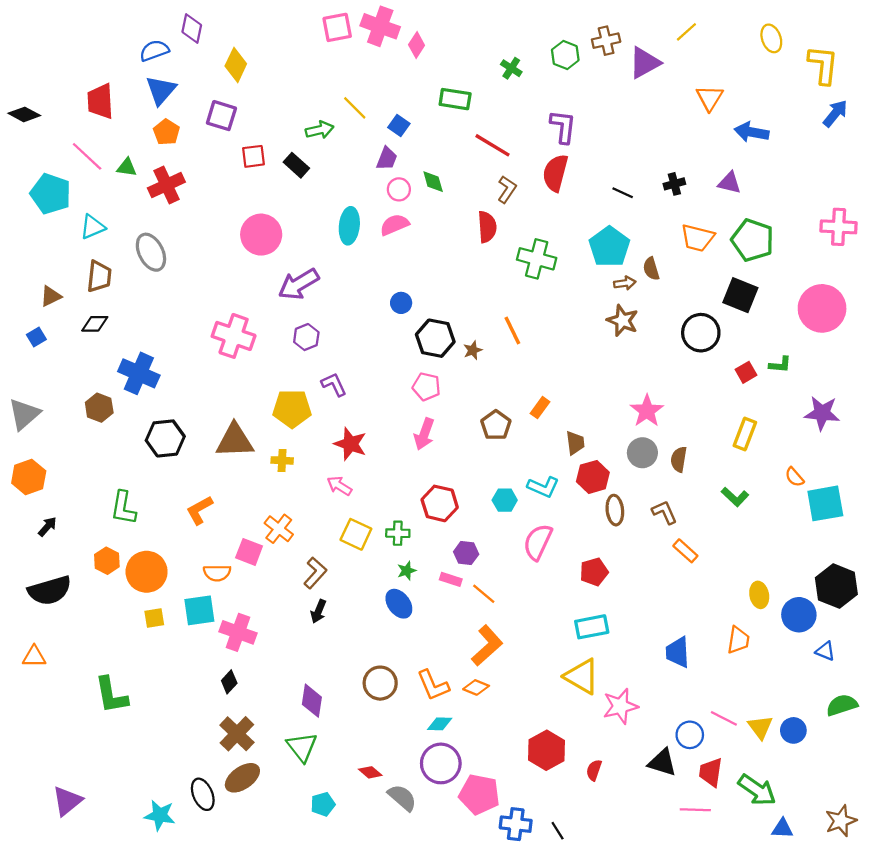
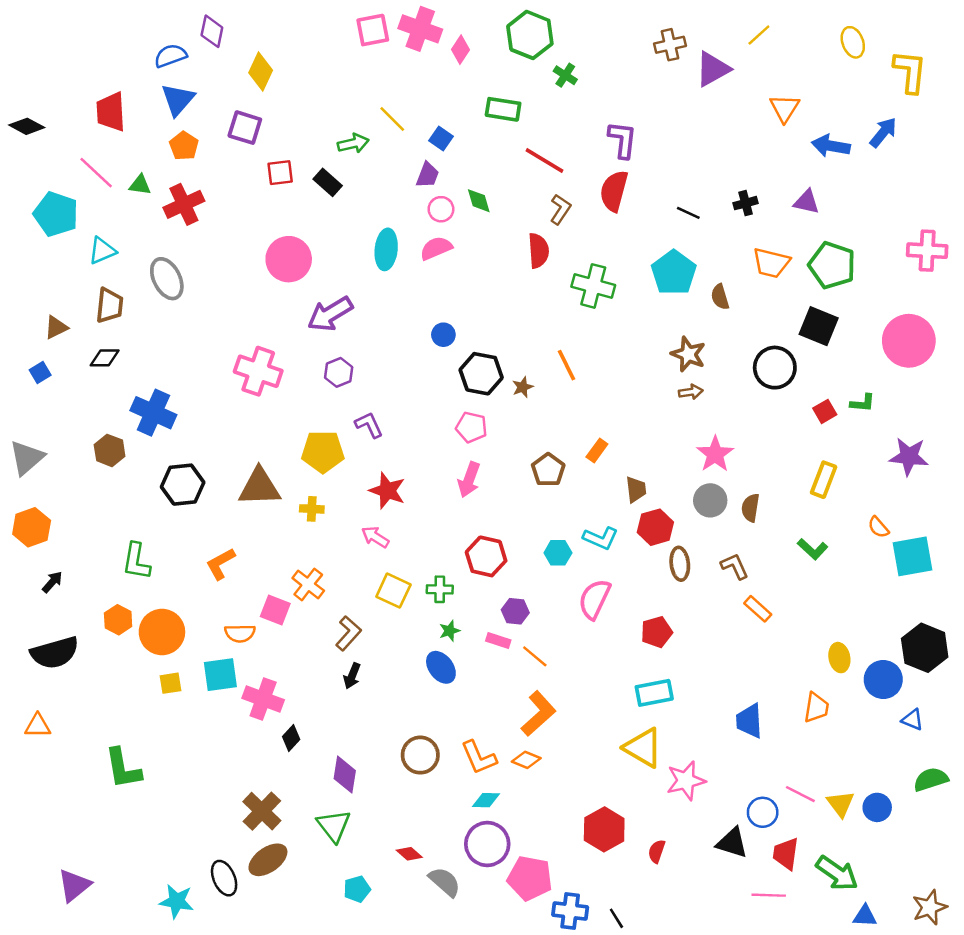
green hexagon: (565, 55) -> (530, 35), moved, size x1.5
blue arrow: (835, 113) -> (883, 132), moved
brown arrow: (625, 283) -> (691, 392), moved
black diamond: (229, 682) -> (291, 738), moved

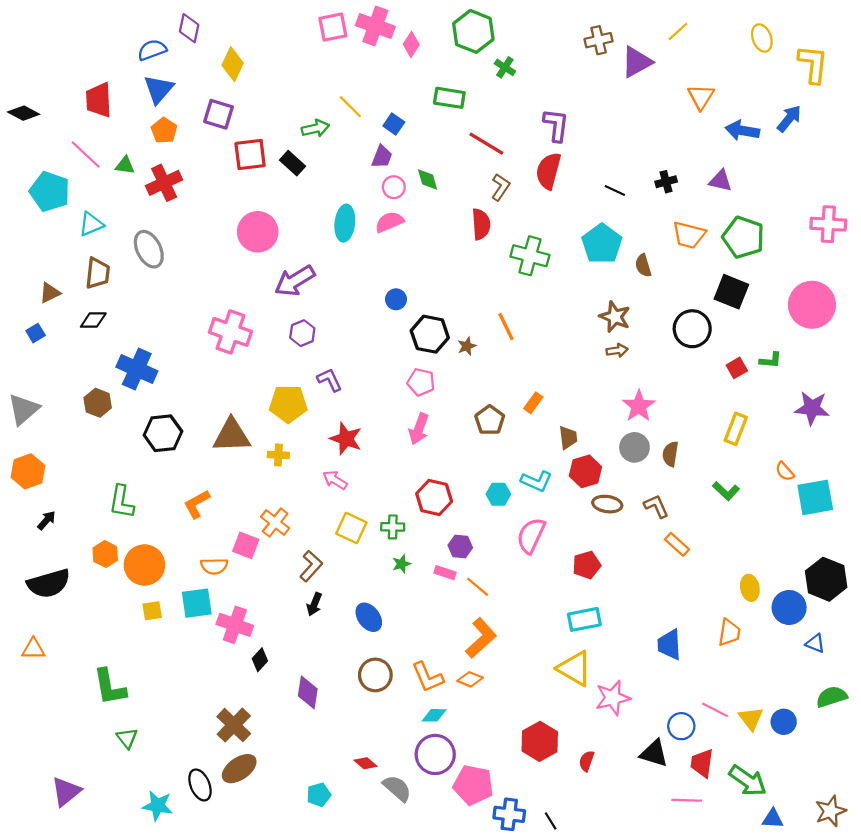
red square: (280, 173) -> (250, 154), size x1.4
brown ellipse: (680, 564) -> (607, 504), turned -76
blue ellipse: (441, 667) -> (369, 617), moved
green triangle: (334, 826) -> (127, 738), moved, size x0.7

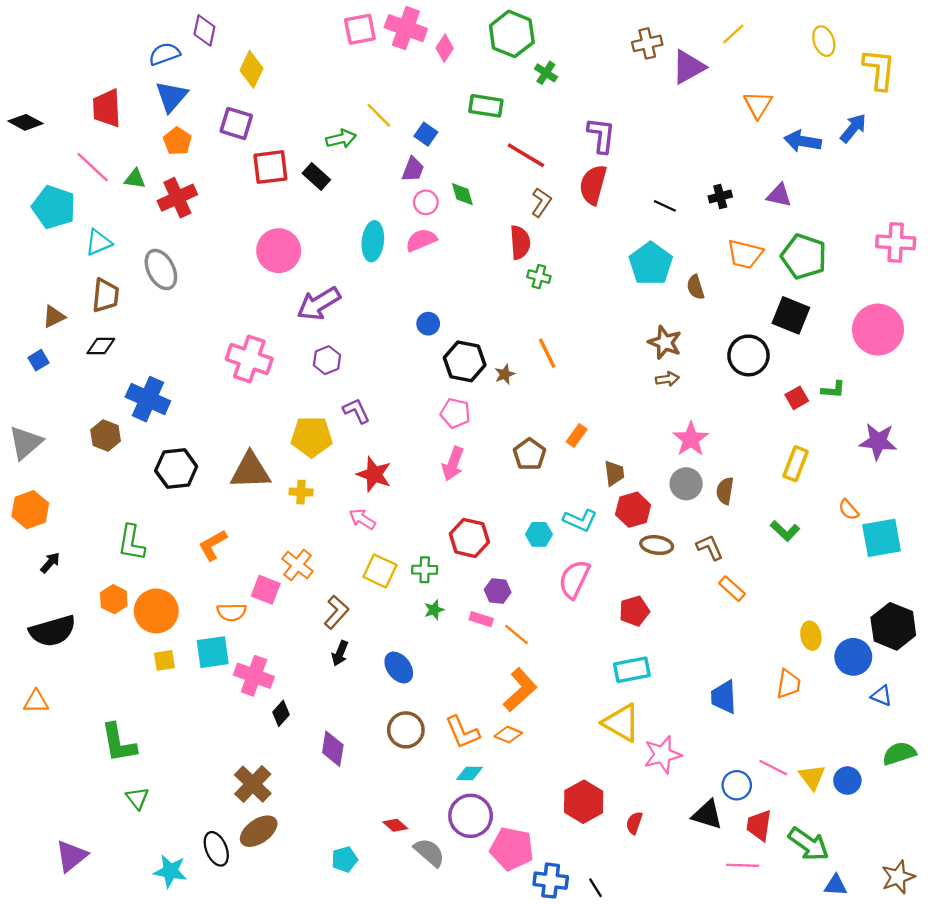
green cross: (530, 256) -> (539, 277), moved, size x0.6

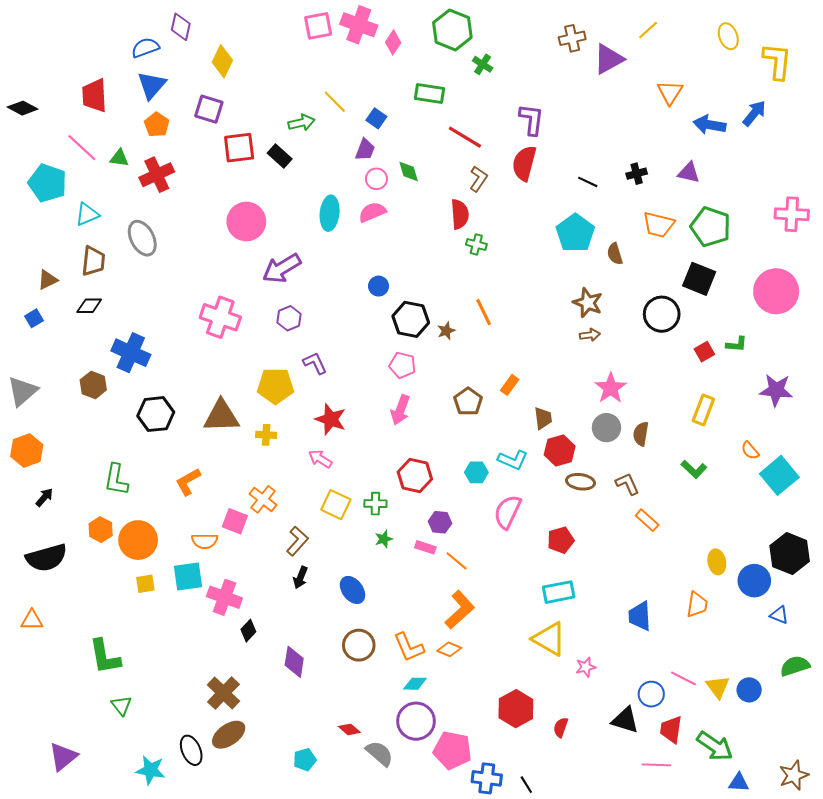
cyan square: (882, 538) -> (779, 475), turned -30
pink star: (663, 755) -> (586, 667), size x0.6

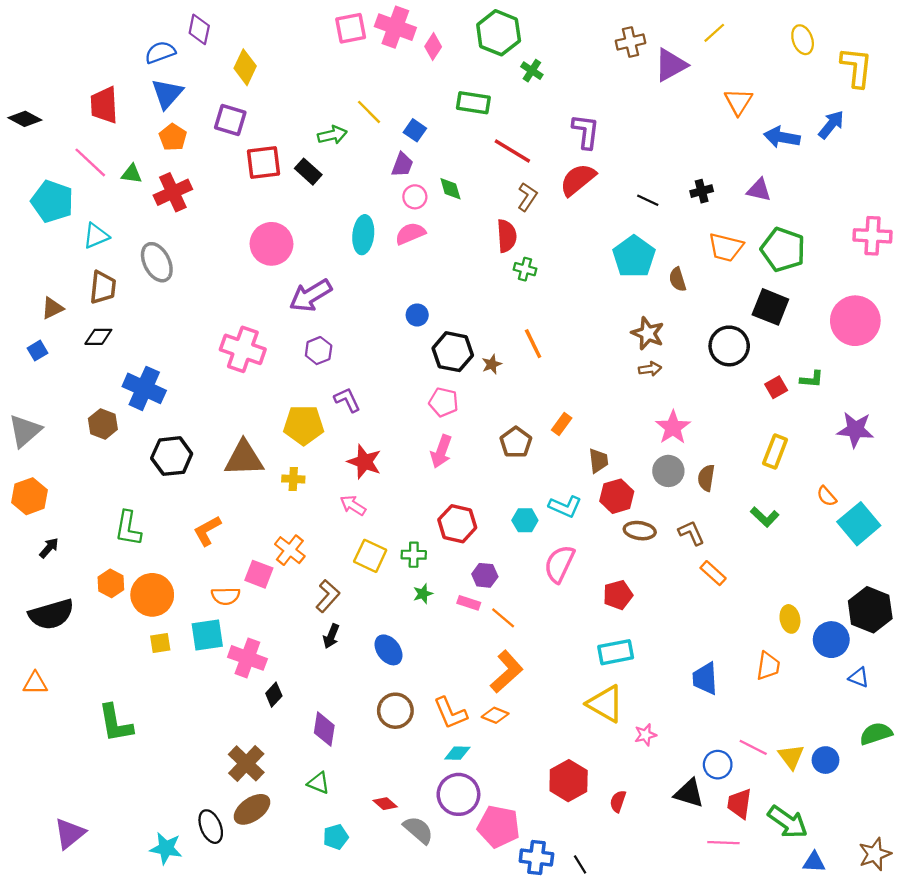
red semicircle: (524, 163) -> (578, 180), turned 36
green triangle: (121, 706) -> (319, 783), moved, turned -30

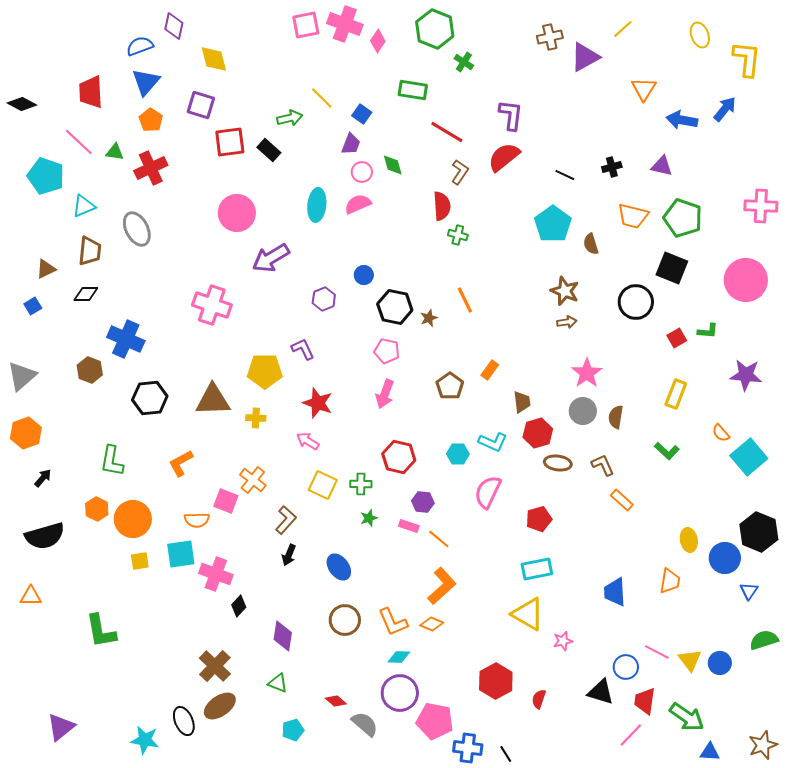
yellow diamond: (245, 67) -> (214, 59), turned -40
purple hexagon: (319, 351) -> (324, 299), moved
blue triangle: (859, 677) -> (749, 591), turned 42
pink line: (723, 843) -> (631, 735), turned -48

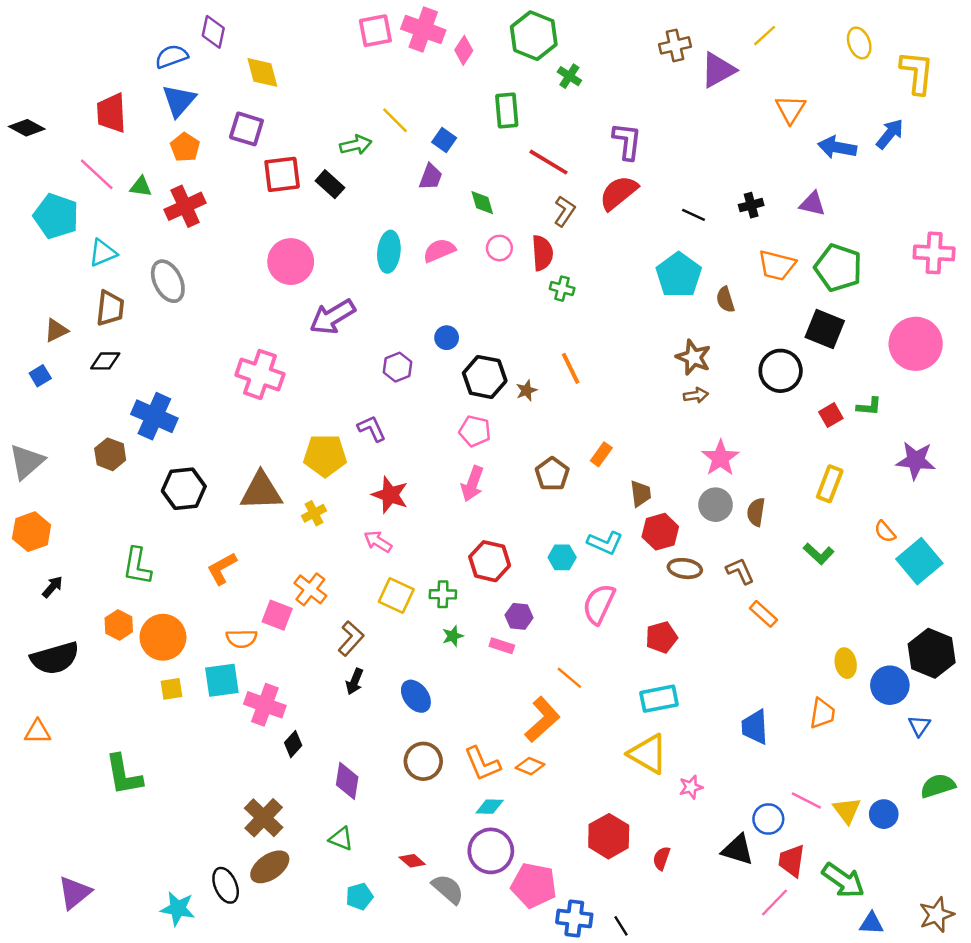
green rectangle: (413, 90) -> (507, 110), turned 76
pink circle: (362, 172) -> (499, 248), moved
yellow cross: (256, 418) -> (314, 513), turned -30
orange line: (439, 539) -> (569, 678), moved

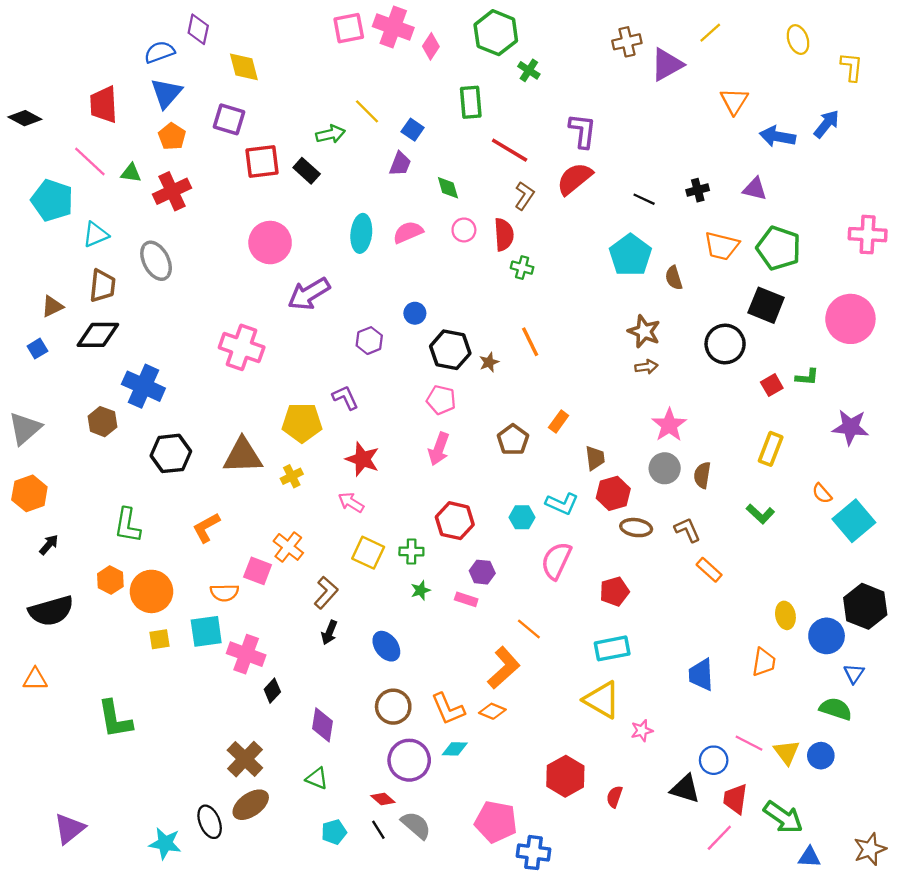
yellow L-shape: (917, 72) -> (852, 67), size x0.7
black diamond: (105, 361) -> (98, 335), size x1.5
green semicircle: (938, 786) -> (836, 709), moved, turned 36
purple circle: (491, 851) -> (409, 760), moved
black line: (621, 926) -> (378, 830), moved

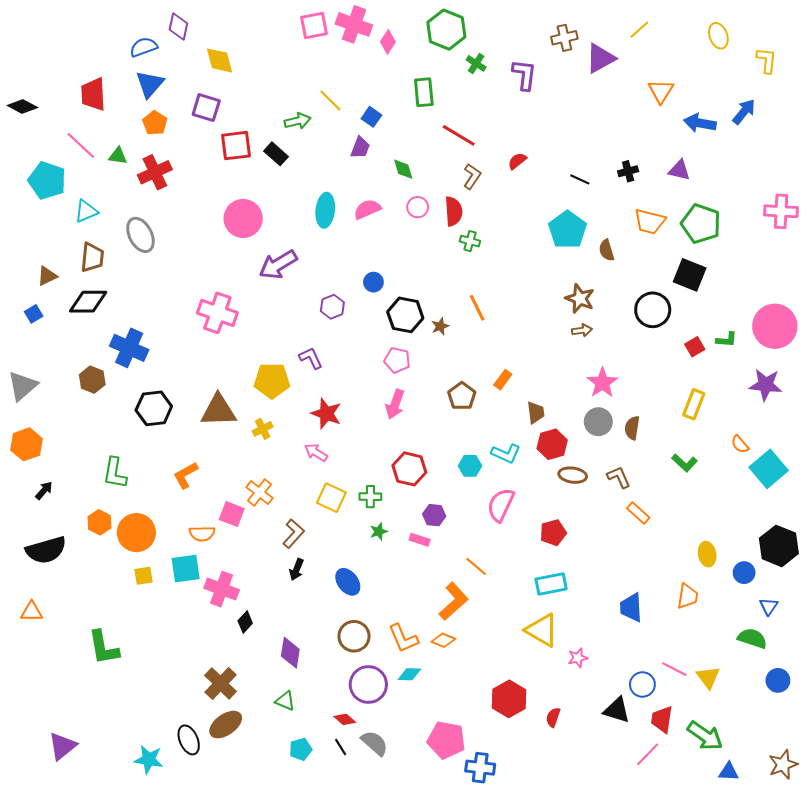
purple L-shape: (582, 131) -> (524, 75), moved
red semicircle: (575, 179) -> (517, 161), size x0.6
pink circle: (850, 319) -> (775, 326), moved
blue circle: (827, 636) -> (744, 573), size x0.7
blue circle: (821, 756) -> (778, 680), moved

